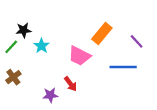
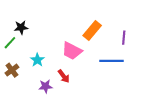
purple line: (137, 41) -> (124, 38), turned 48
cyan star: (41, 46) -> (37, 60), moved

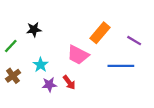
black star: (21, 27) -> (34, 30), moved
purple line: (124, 38) -> (134, 41), turned -64
purple star: (45, 86) -> (49, 85), moved

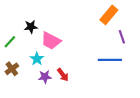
orange rectangle: (100, 33) -> (109, 15), moved
purple line: (134, 41) -> (122, 37), turned 40
pink trapezoid: (78, 55) -> (51, 41), moved

